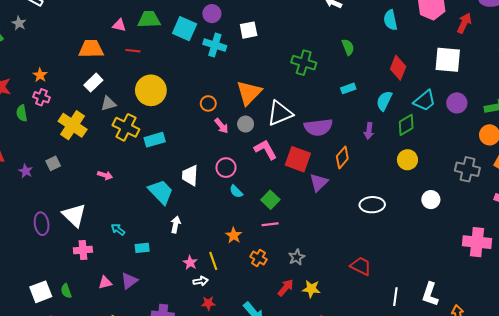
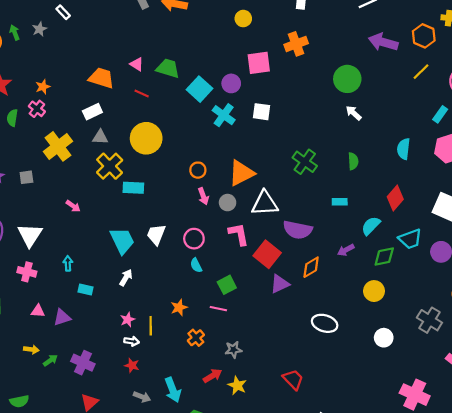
purple arrow: (369, 131) -> (346, 250), turned 35
cyan arrow: (118, 230) -> (68, 263), turned 32

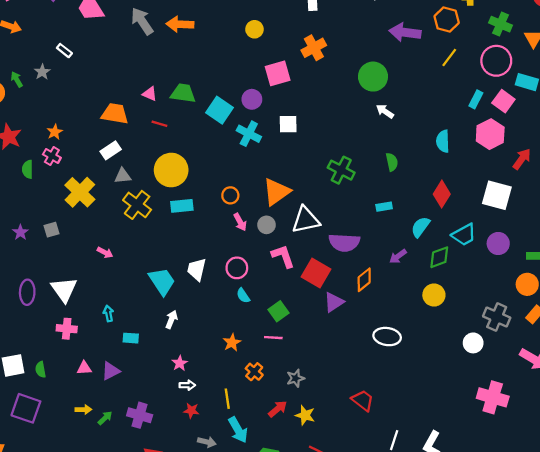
cyan rectangle: (133, 188) -> (182, 206), moved
yellow line: (151, 326) -> (227, 399), moved
white circle: (384, 338) -> (473, 343), moved

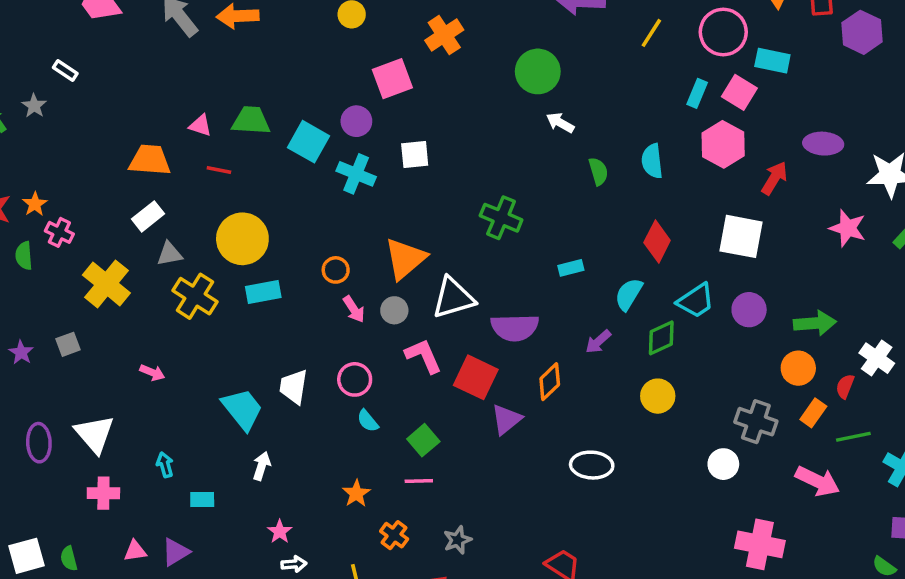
orange star: (55, 132) -> (35, 204), moved
green semicircle: (392, 162) -> (598, 171), moved

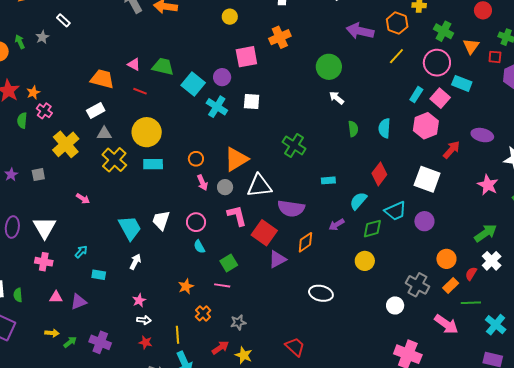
green arrow: (815, 323) -> (486, 233), moved, turned -40
cyan arrow: (165, 465) -> (81, 252), turned 48

